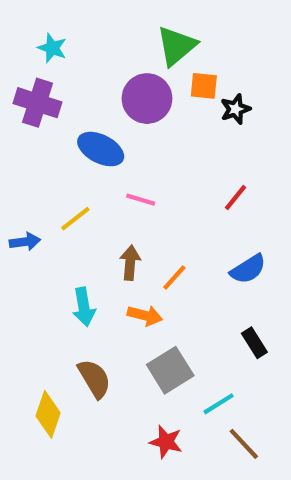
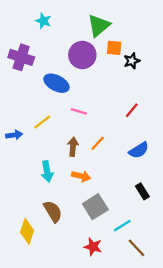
cyan star: (52, 48) -> (44, 21), moved
orange line: (174, 278) -> (98, 143), moved

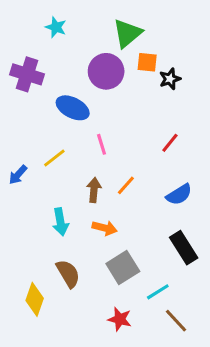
pink line: (79, 111) -> (102, 144), turned 56
blue arrow: (14, 135) -> (18, 175), turned 140
black rectangle: (142, 191) -> (184, 248), size x1.5

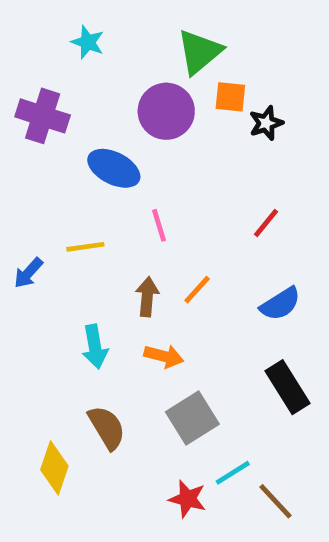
yellow line: (54, 158) -> (85, 247), turned 30
cyan line: (158, 292) -> (233, 473), moved

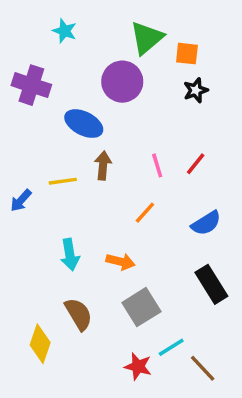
orange square: (230, 97) -> (187, 54), moved
pink line: (159, 225) -> (157, 165), moved
brown arrow: (147, 297) -> (103, 165), moved

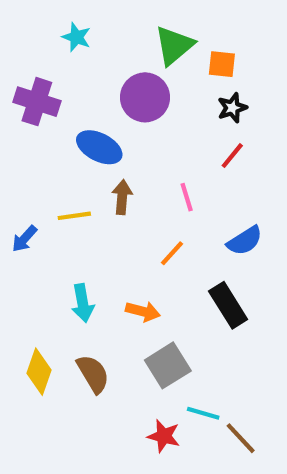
red line: (196, 164) -> (232, 156), moved
blue semicircle: (206, 223) -> (245, 241), moved
black rectangle: (211, 284) -> (228, 305), moved
yellow diamond: (40, 344) -> (39, 372), moved
cyan line: (171, 347) -> (203, 413), turned 48

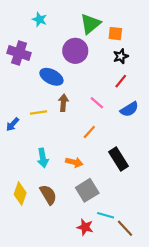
pink line: (187, 197) -> (97, 103), turned -32
blue semicircle: (245, 241) -> (129, 109), moved

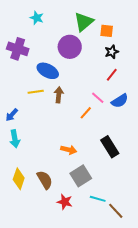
pink line: (97, 103) -> (98, 98), moved
yellow line: (38, 112) -> (36, 92), moved
orange line: (89, 132) -> (86, 113), moved
cyan arrow: (43, 158) -> (15, 139), moved
red star: (85, 227) -> (65, 202), moved

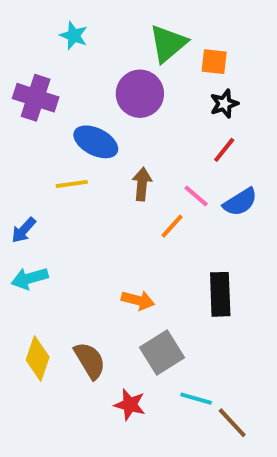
brown arrow: (59, 95) -> (142, 184), moved
cyan arrow: (15, 139) -> (30, 278), turned 84
black rectangle: (110, 147) -> (220, 294), turned 30

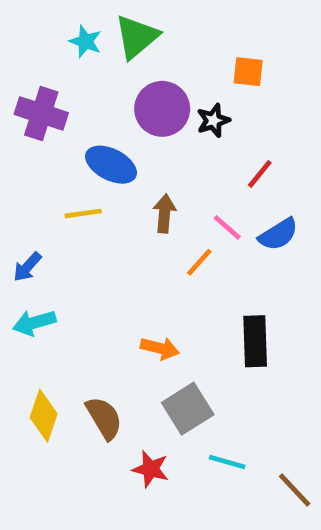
green triangle: (168, 44) -> (137, 37), moved
black star: (224, 104) -> (213, 120), moved
brown line: (232, 423) -> (295, 490), moved

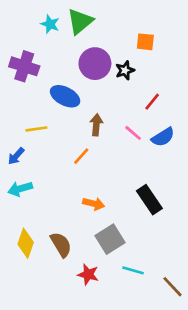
yellow line: (83, 213) -> (36, 129), moved
orange line: (199, 262) -> (81, 156), moved
black rectangle: (255, 341) -> (149, 200), turned -32

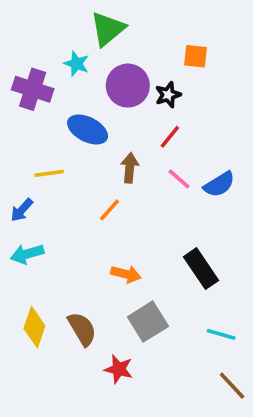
cyan star: (50, 24) -> (77, 64), moved
red line: (152, 102) -> (170, 137), moved
cyan line: (133, 270) -> (221, 334), moved

